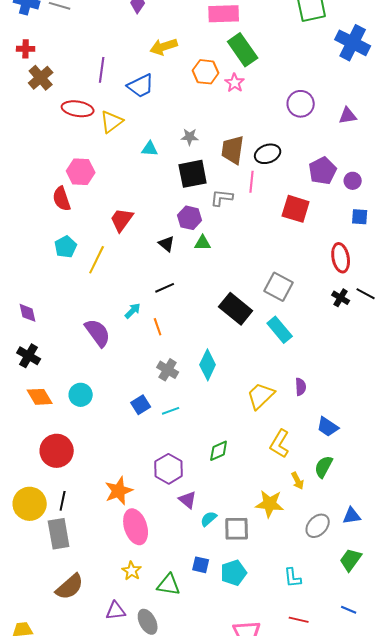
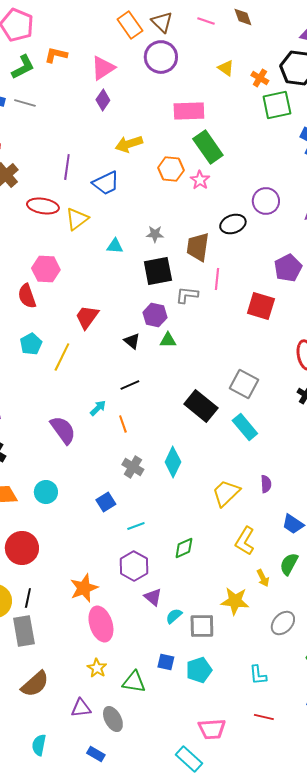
black ellipse: (268, 154) -> (233, 224), moved
cyan line: (171, 411) -> (136, 526), moved

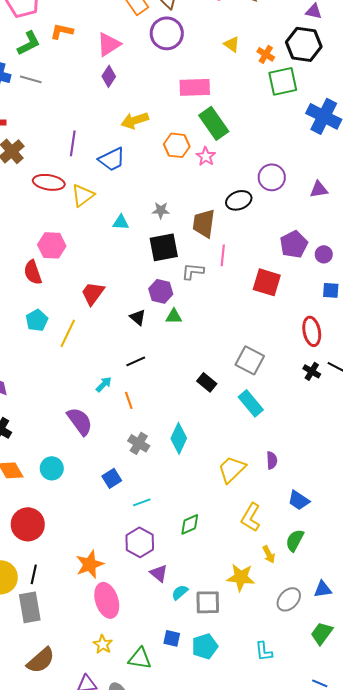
black rectangle: (201, 406) -> (207, 382), size x0.6
purple semicircle: (63, 430) -> (80, 421), moved

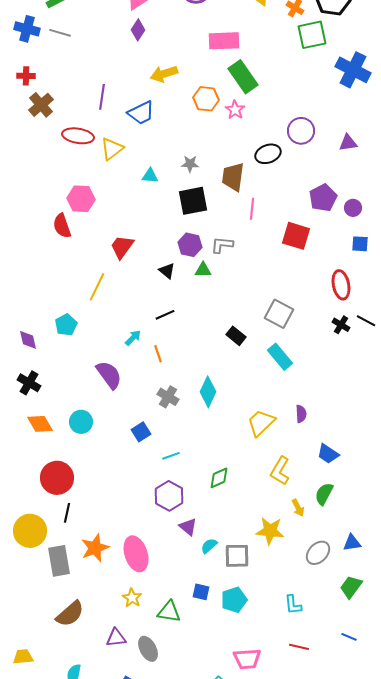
gray L-shape: (193, 271) -> (222, 245), moved
cyan pentagon: (37, 320) -> (66, 325), moved
orange star: (90, 564) -> (95, 548), moved
black line: (34, 574) -> (67, 513), moved

